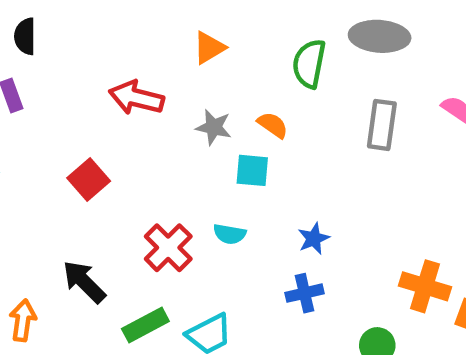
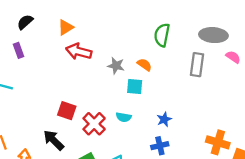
black semicircle: (25, 36) -> (25, 22), turned 49
gray ellipse: (380, 36) -> (213, 35), moved
orange triangle: (209, 48) -> (66, 27), moved
red square: (89, 179) -> (67, 111), moved, turned -30

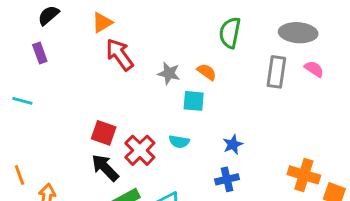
red arrow: (79, 51) -> (120, 54), turned 40
pink semicircle: (233, 57) -> (314, 69), moved
black arrow: (54, 140) -> (105, 168), moved

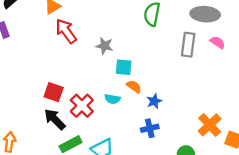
orange semicircle: (207, 72) -> (134, 86), moved
orange cross: (304, 175) -> (210, 125), turned 30

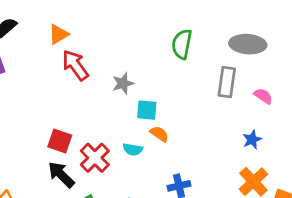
pink semicircle: (218, 42) -> (263, 96), moved
gray star: (104, 46) -> (123, 83), turned -30
blue star: (154, 101) -> (252, 140), moved

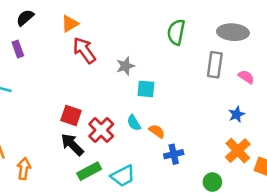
orange semicircle: (159, 134) -> (157, 131), moved
cyan semicircle: (133, 149) -> (134, 123), turned 49

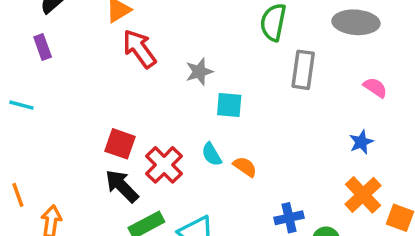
gray rectangle: (215, 65) -> (303, 70), moved
blue cross: (174, 154) -> (289, 218), moved

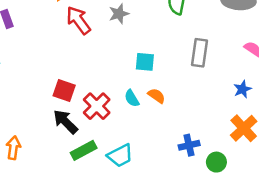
gray rectangle: (303, 70) -> (199, 53), moved
gray star: (199, 72) -> (119, 14), moved
orange semicircle: (245, 167) -> (157, 96), moved

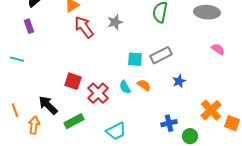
gray rectangle: (199, 53) -> (161, 55), moved, turned 55
blue star: (242, 89) -> (179, 81), moved
black arrow: (65, 122) -> (48, 105), moved
green rectangle: (84, 150) -> (74, 121), moved

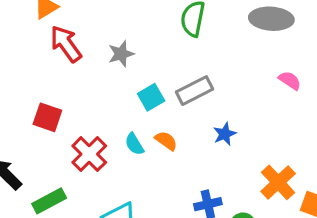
gray star: (115, 22) -> (121, 54), moved
cyan square: (135, 59) -> (151, 97), turned -35
red square: (73, 81) -> (47, 117), moved

